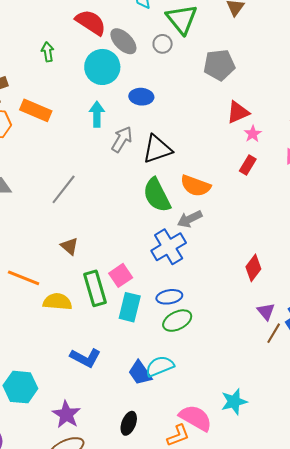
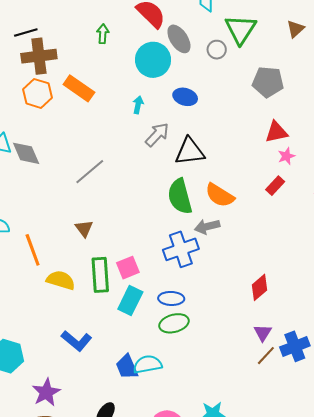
cyan arrow: (97, 114) -> (138, 105), size x0.7
orange line: (24, 278) -> (33, 250), turned 36

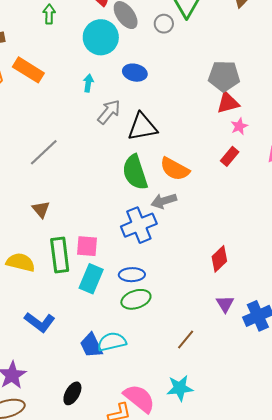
gray pentagon: (268, 82) -> (224, 76), moved
pink square: (128, 268) -> (87, 246), turned 30
brown line: (266, 356) -> (186, 339), moved

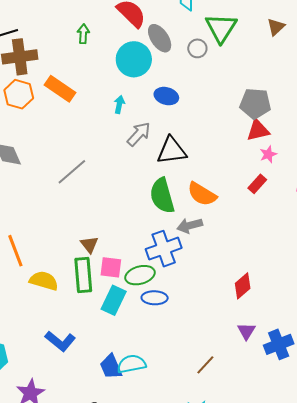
brown triangle: (41, 209) -> (89, 245), moved
green ellipse: (136, 299) -> (140, 275), moved

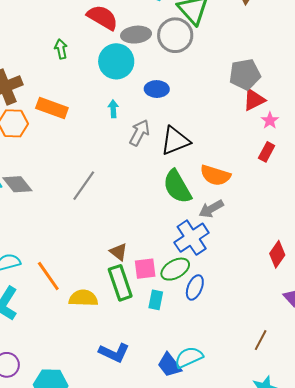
gray ellipse: (160, 38) -> (136, 35), turned -48
gray circle: (197, 48) -> (175, 35), size x1.8
blue ellipse: (155, 298) -> (195, 287), turned -55
cyan rectangle: (114, 300) -> (156, 300), size x0.7

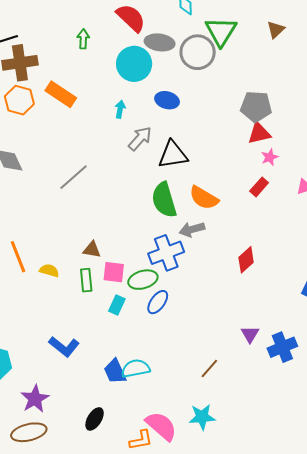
brown triangle: (119, 252) -> (92, 250), turned -42
red diamond: (277, 254) -> (246, 260), moved
green rectangle: (120, 283) -> (86, 280), size x0.7
yellow semicircle: (83, 298) -> (49, 270), moved, size x0.7

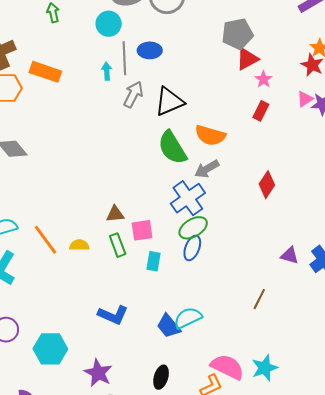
cyan circle: (134, 64) -> (109, 24), size x0.7
gray line: (73, 177) -> (124, 58), moved, turned -36
green ellipse: (143, 280) -> (193, 228), moved
purple triangle: (250, 334) -> (290, 256), turned -30
cyan star: (202, 417) -> (265, 368), moved

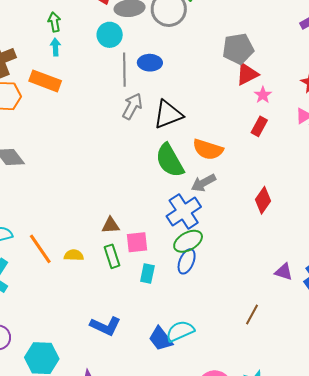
cyan arrow: (107, 71) -> (55, 47), moved

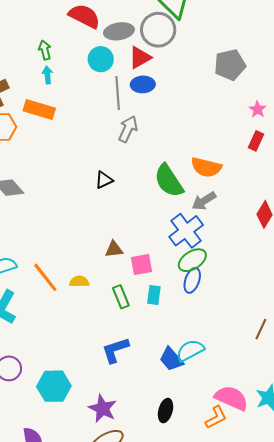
red triangle: (247, 74) -> (140, 58), moved
black triangle: (168, 114) -> (104, 180), moved, size x0.6
green rectangle: (112, 256) -> (121, 297), moved
blue L-shape: (105, 326) -> (115, 350), turned 140

